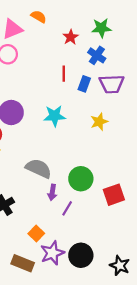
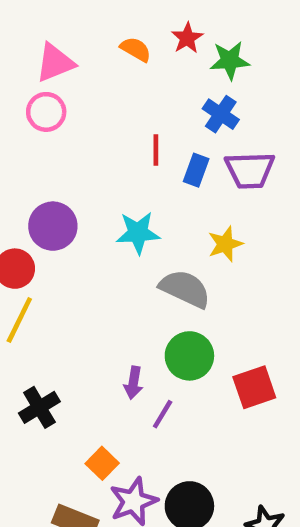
orange semicircle: (39, 17) -> (136, 49), moved
red star: (71, 37) -> (187, 38), moved
gray semicircle: (39, 168) -> (185, 289), moved

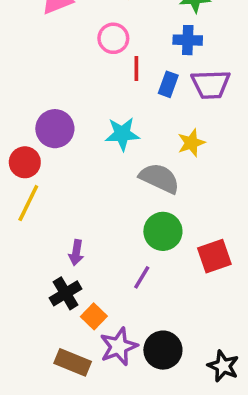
pink circle: (46, 112) -> (113, 38), moved
blue cross: (221, 114) -> (188, 40), turned -32
purple arrow: (133, 383) -> (76, 253), moved
black cross: (39, 407) -> (66, 293), moved

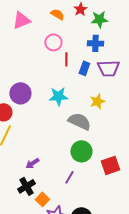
purple arrow: (76, 253) -> (32, 163), turned 48

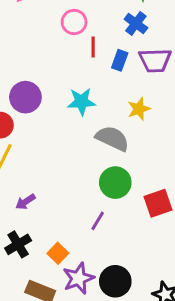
blue cross: (95, 43) -> (136, 23), turned 35
purple arrow: (32, 163) -> (25, 202), moved
black cross: (26, 186) -> (18, 244), moved

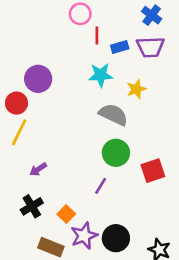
blue cross: (136, 23) -> (152, 15), moved
blue rectangle: (120, 60) -> (120, 47), turned 54
cyan star: (81, 102) -> (101, 75), moved

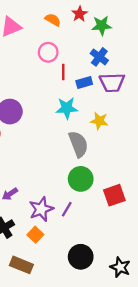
blue cross: (152, 15) -> (99, 57), moved
yellow star: (136, 89) -> (99, 121), turned 30
gray semicircle: (113, 115) -> (78, 144), turned 44
purple star: (84, 236) -> (41, 209), moved

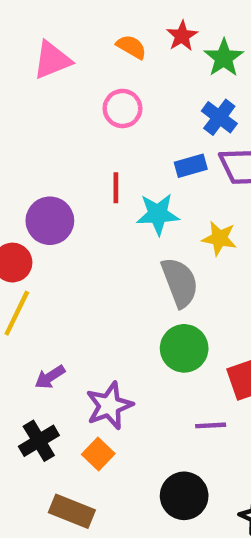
green star: (102, 26) -> (224, 58), turned -30
red line: (63, 72) -> (116, 188), moved
purple line: (67, 209) -> (211, 425), moved, turned 56

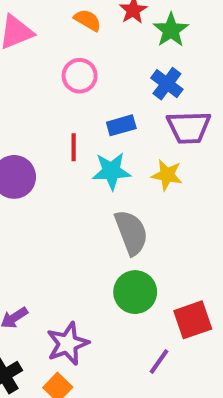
blue rectangle: (191, 166) -> (121, 125), moved
yellow star: (219, 238) -> (167, 175), moved
purple line: (211, 425) -> (159, 361), turned -52

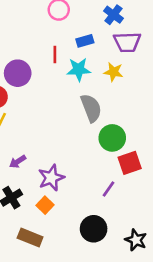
green circle: (135, 292) -> (112, 138), moved

